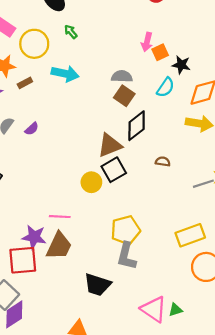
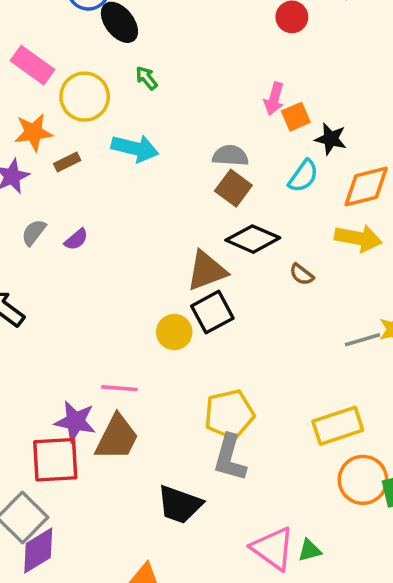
black diamond: (137, 126) -> (253, 239), turned 60
brown semicircle: (163, 162) -> (302, 274), moved, turned -152

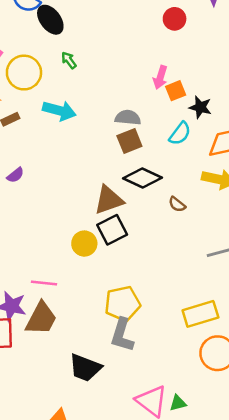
brown square: (233, 188) -> (129, 141), turned 30

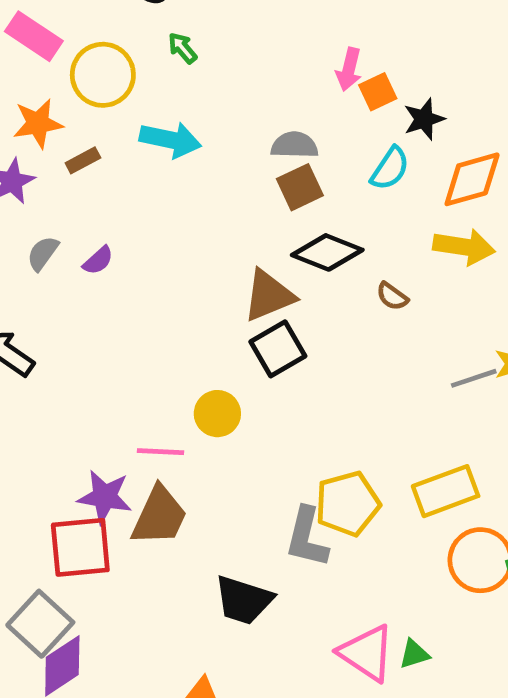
black star: (200, 107) -> (424, 119), turned -30
yellow circle: (84, 244) -> (217, 414), moved
yellow pentagon: (123, 304) -> (348, 504), moved

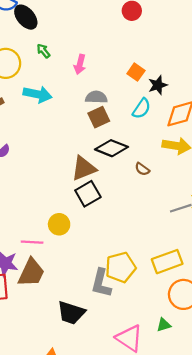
pink arrow: (349, 69) -> (80, 64), moved
orange square: (378, 92) -> (136, 72), turned -30
green triangle: (414, 654) -> (164, 325), moved

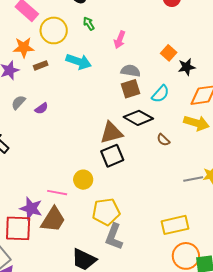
cyan semicircle: (142, 109) -> (160, 94), moved
yellow pentagon: (121, 267) -> (106, 212), moved

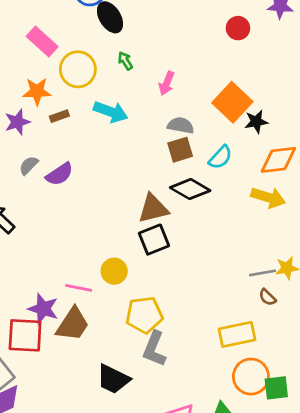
orange square: (169, 53) -> (232, 102), size x1.8
purple semicircle: (41, 108) -> (59, 174), size x1.5
brown semicircle: (163, 140) -> (267, 297), moved

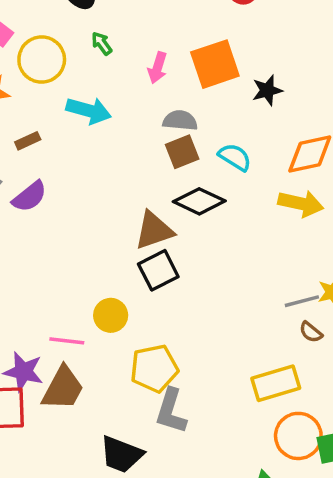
orange square: (232, 102) -> (215, 64), moved, turned 33
brown rectangle: (59, 116) -> (28, 141), moved
black star: (256, 122) -> (267, 90), moved
cyan semicircle: (220, 157) -> (235, 157), turned -95

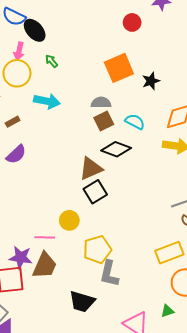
pink arrow: (157, 68) -> (19, 51), moved

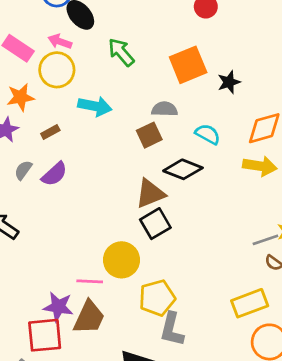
pink arrow: (19, 51) -> (60, 41), turned 96
green arrow: (52, 61) -> (121, 52), moved, size x1.6
brown square: (104, 121) -> (149, 135), moved
yellow circle: (69, 220) -> (121, 260), size x1.4

